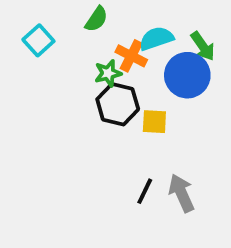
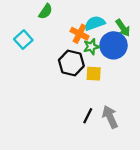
green semicircle: (96, 19) -> (46, 11), moved
cyan square: (38, 40) -> (23, 40), moved
green star: (108, 73) -> (91, 47), moved

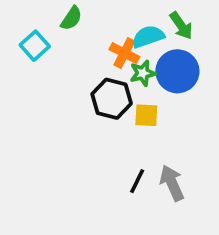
green arrow: (123, 28) -> (181, 26), moved
cyan square: (23, 40) -> (35, 46), moved

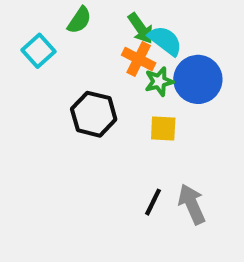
green arrow: (181, 26) -> (141, 28), moved
cyan semicircle: (148, 37) -> (165, 41), turned 56
black hexagon: (112, 99) -> (94, 114), moved

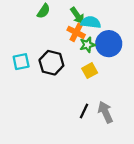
cyan semicircle: (165, 41) -> (91, 22), turned -30
cyan square: (39, 51) -> (21, 62), moved, turned 30
yellow square: (163, 128) -> (90, 71), turned -32

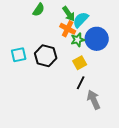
cyan semicircle: (91, 22) -> (81, 20), turned -54
black line: (84, 111) -> (81, 83), moved

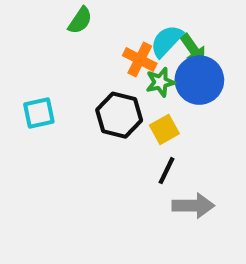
green arrow: (69, 14) -> (193, 49), moved
black hexagon: (46, 56) -> (119, 115), moved
gray arrow: (94, 100) -> (193, 206), turned 114

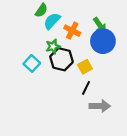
cyan semicircle: (166, 41) -> (52, 21), moved
green star: (160, 82) -> (53, 46), moved
cyan square: (39, 113) -> (32, 63), moved, turned -35

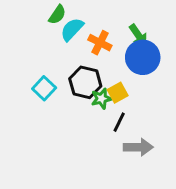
green star: (53, 46) -> (101, 99), moved

